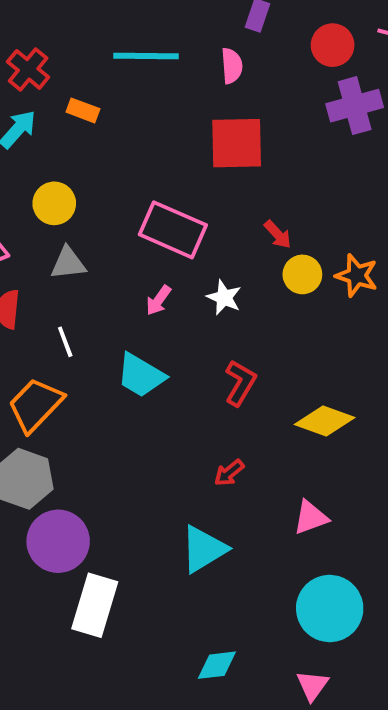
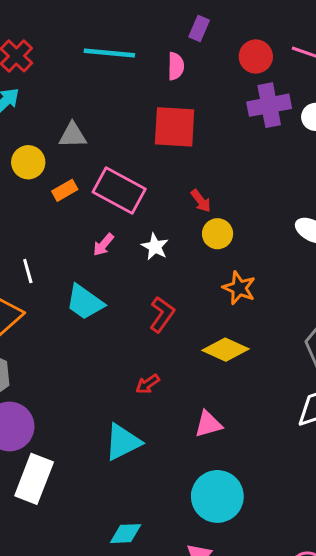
orange rectangle: (83, 110) -> (65, 190), moved, turned -55
gray triangle: (68, 263) -> (73, 135), moved
orange star: (357, 275) -> (239, 288), moved

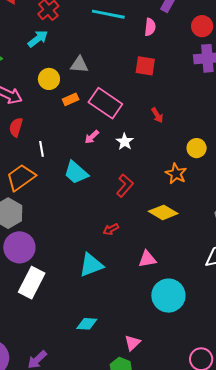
red square: (175, 127) -> (145, 66), size x0.7
yellow circle: (218, 234) -> (197, 148), moved
cyan circle: (217, 496) -> (168, 296), moved

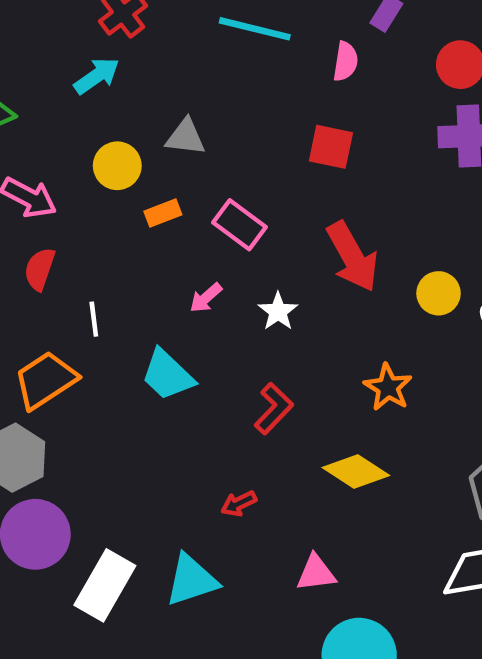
pink rectangle: (105, 103) -> (239, 225), size x0.7
red arrow: (157, 115) -> (352, 257), size x2.0
yellow circle: (197, 148) -> (439, 293), moved
white rectangle: (32, 283) -> (105, 585), moved

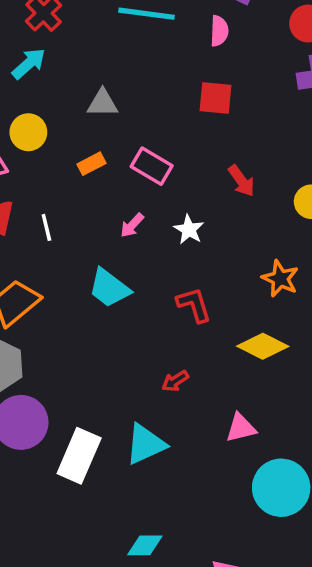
yellow circle: (117, 166) -> (28, 132), moved
red arrow: (352, 257) -> (242, 181), size x0.6
white line: (94, 319) -> (46, 227), moved
red L-shape: (274, 409) -> (194, 305), turned -54

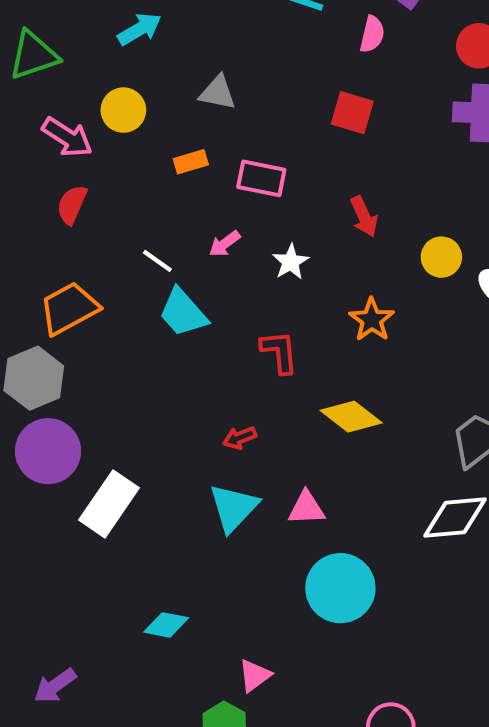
pink rectangle: (152, 166) -> (261, 178), turned -30
white line: (46, 227) -> (157, 261), moved, turned -52
orange star: (280, 279) -> (372, 320), moved
cyan triangle: (145, 444) -> (233, 508), moved, turned -33

